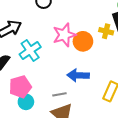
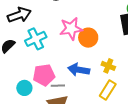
yellow cross: (106, 31) -> (108, 66), moved
pink pentagon: (20, 87) -> (44, 75), moved

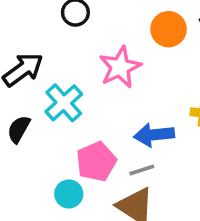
orange circle: (88, 38) -> (169, 29), moved
gray line: (58, 86) -> (142, 170), moved

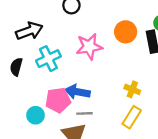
black semicircle: (19, 129) -> (16, 67), turned -30
blue arrow: (154, 135) -> (77, 92), moved

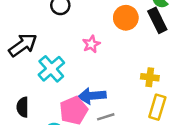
pink star: (89, 47) -> (91, 44), size x0.6
black semicircle: (16, 67) -> (23, 107), moved

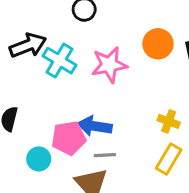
pink star: (91, 44) -> (109, 65), size x1.6
cyan cross: (51, 69) -> (60, 61), moved, turned -32

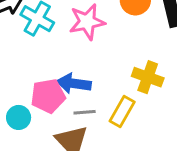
yellow cross: (169, 121) -> (148, 77), size x1.4
yellow rectangle: (169, 159) -> (122, 111), moved

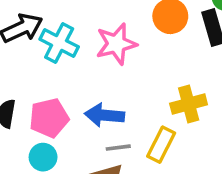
yellow cross: (148, 77) -> (189, 104), turned -32
pink pentagon: (48, 96) -> (49, 118), moved

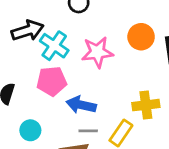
pink pentagon: (49, 118) -> (52, 81), moved

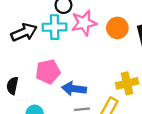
cyan cross: (54, 46) -> (55, 27), moved, turned -30
pink star: (97, 52) -> (84, 23), moved

